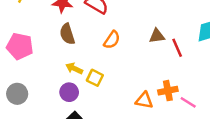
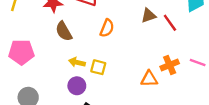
pink line: (188, 102) -> (198, 63), moved

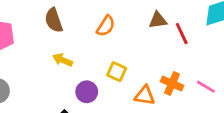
orange cross: (170, 65) -> (172, 83), turned 36
yellow square: (98, 67) -> (117, 72), moved
purple circle: (77, 86) -> (87, 92), moved

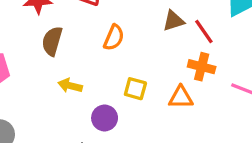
brown semicircle: (54, 20) -> (52, 41), turned 45
orange cross: (172, 83) -> (202, 67), moved
orange triangle: (145, 95) -> (181, 97), moved

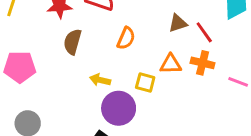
yellow arrow: (70, 86) -> (100, 80), moved
orange triangle: (181, 97) -> (171, 64), moved
purple circle: (105, 118) -> (119, 108), size x1.5

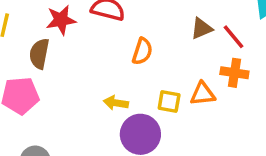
brown semicircle: (72, 42) -> (39, 54), moved
orange triangle: (171, 64) -> (203, 94), moved

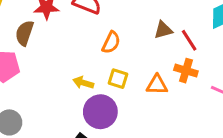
yellow square: (169, 101) -> (118, 79), moved

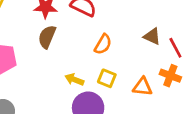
brown triangle: (163, 30) -> (152, 36), turned 36
brown semicircle: (24, 33) -> (47, 37), moved

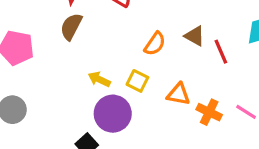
orange semicircle: (103, 44) -> (155, 44), moved
orange cross: (170, 76) -> (209, 112), moved

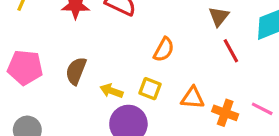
brown semicircle: (71, 27) -> (76, 71), moved
brown triangle: (195, 36) -> (219, 16), moved, turned 45

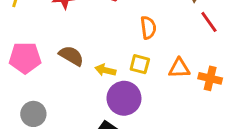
orange semicircle: (164, 50) -> (148, 28), turned -30
brown semicircle: (76, 71) -> (71, 56), turned 105

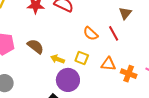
red line: (209, 22) -> (114, 33), moved
orange semicircle: (148, 28) -> (91, 34), turned 133

